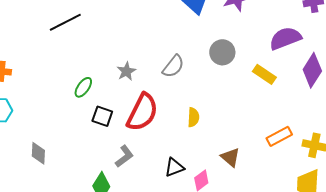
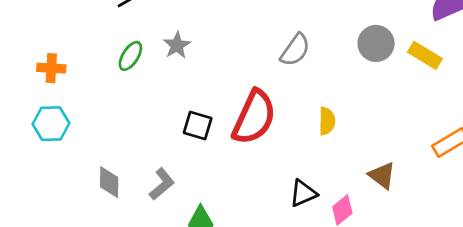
gray circle: (222, 52) -> (376, 43), moved
gray star: (126, 71) -> (177, 45), moved
green ellipse: (83, 87) -> (130, 56), moved
gray L-shape: (124, 156) -> (162, 184), moved

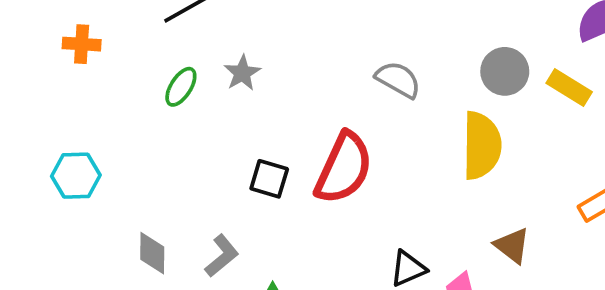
gray semicircle: (295, 50) -> (398, 80), turned -96
orange cross: (51, 68) -> (82, 44), moved
yellow semicircle: (327, 121) -> (482, 146), moved, size x1.8

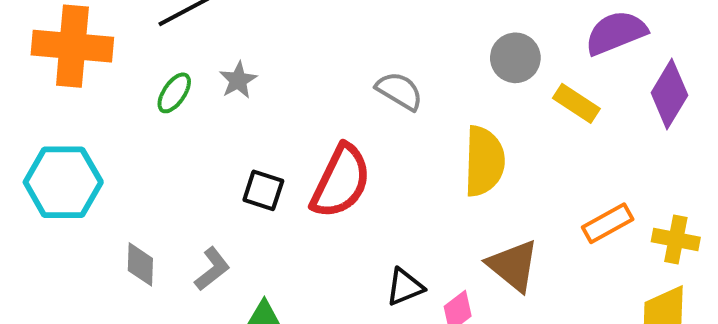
orange cross: (82, 44) -> (72, 46), size x2.0
gray circle: (505, 71) -> (515, 58), moved
cyan hexagon: (76, 176) -> (63, 182), size x1.5
brown triangle: (512, 246) -> (513, 266), size x1.4

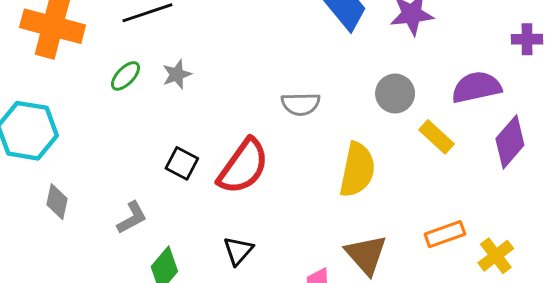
gray semicircle: (399, 91) -> (301, 104), turned 138
yellow cross: (676, 240) -> (496, 256), turned 32
gray diamond: (140, 264) -> (57, 202), moved
black triangle: (405, 287) -> (238, 251), moved, turned -36

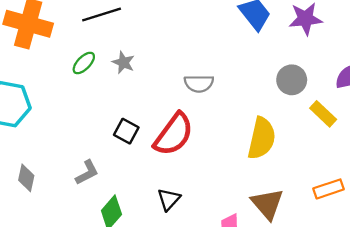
gray star: (177, 74) -> (123, 62), turned -30
gray semicircle: (301, 104) -> (199, 83), moved
gray diamond: (57, 202) -> (26, 178), moved

